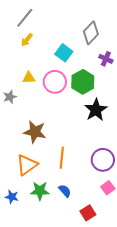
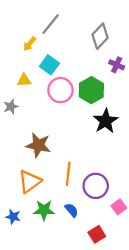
gray line: (25, 18) -> (51, 24), moved
cyan square: (64, 53) -> (49, 65), moved
yellow triangle: (29, 78) -> (24, 80), moved
purple circle: (103, 160) -> (96, 186), moved

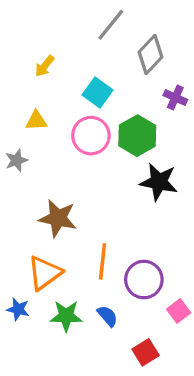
gray line: (51, 24) -> (111, 25), moved
cyan square: (49, 65) -> (98, 93), moved
black star: (106, 121) -> (159, 182), turned -30
blue star: (13, 217) -> (18, 309), moved

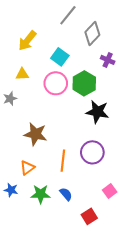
yellow arrow: (45, 66) -> (27, 41), size x1.5
orange triangle: (45, 273) -> (27, 168), size x0.7
purple circle: (144, 280) -> (92, 152), moved

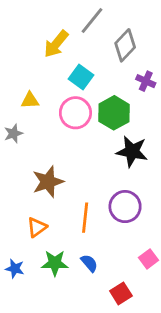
yellow arrow: (27, 41) -> (56, 44), moved
brown star: (35, 134) -> (48, 182), turned -30
blue star: (11, 190) -> (15, 269), moved

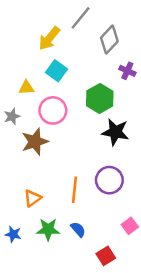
cyan square: (81, 77) -> (56, 71), moved
pink circle: (75, 113) -> (53, 110), moved
brown star: (48, 182) -> (35, 142), moved

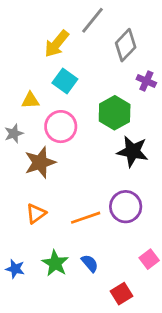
orange line: (75, 190) -> (86, 218), turned 65
orange triangle: (32, 198) -> (36, 214), moved
green star: (48, 229) -> (55, 263), turned 30

